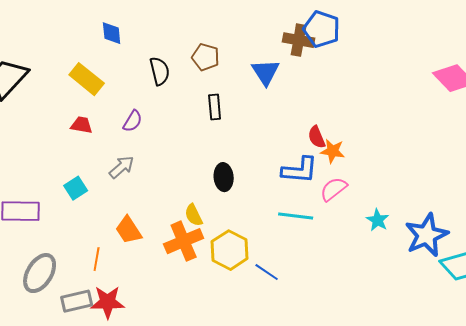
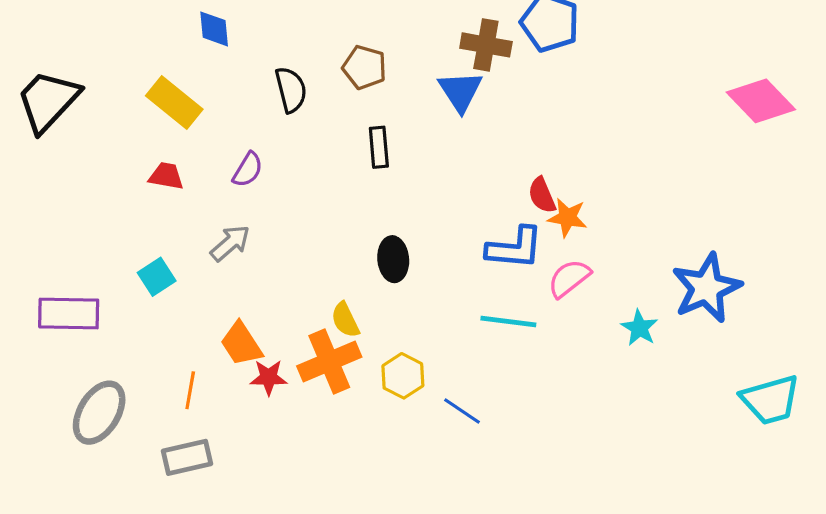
brown cross: (299, 40) -> (486, 45), moved
blue star: (427, 235) -> (707, 288), moved
yellow hexagon: (230, 250) -> (403, 376), size x0.7
gray rectangle: (77, 301) -> (187, 457), moved
red star: (108, 302) -> (269, 377), moved, size x0.7

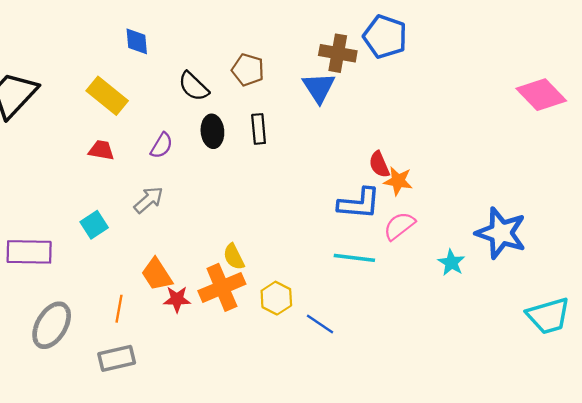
black semicircle: (291, 90) -> (194, 86), turned 148
black ellipse: (393, 259) -> (212, 131), moved
blue star: (707, 288) -> (501, 233), turned -30

